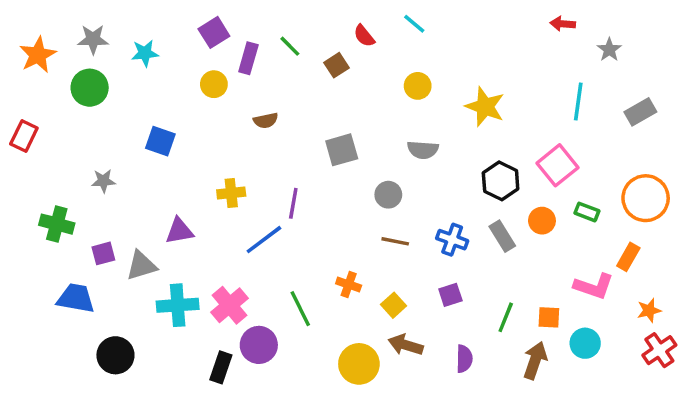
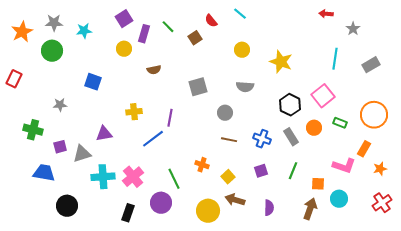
orange star: (649, 310) -> (380, 169), moved
green line: (506, 317) -> (293, 171), moved
purple circle: (259, 345) -> (161, 203), moved

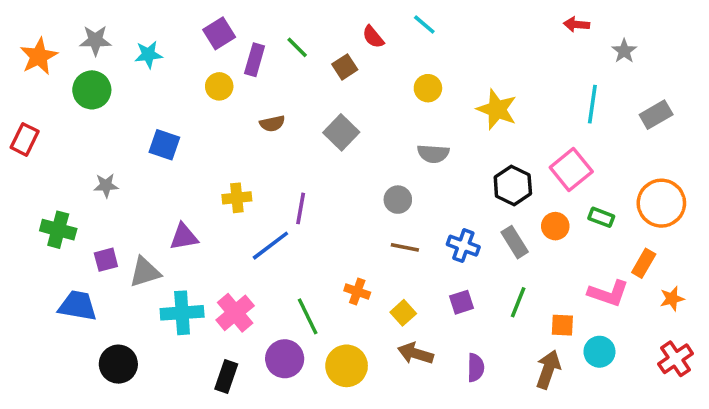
gray square: (198, 87) -> (341, 132), moved, turned -30
yellow circle: (208, 211) -> (347, 366), moved

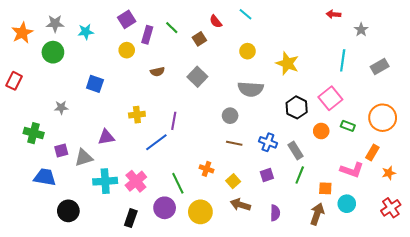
gray semicircle: (433, 154) -> (251, 89), size x1.4
gray rectangle: (515, 242) -> (296, 150), moved

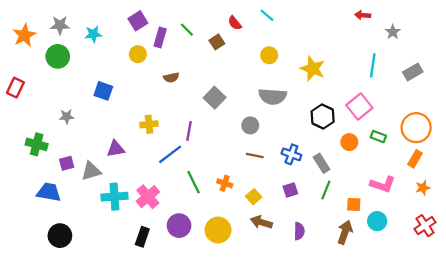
gray square: (197, 77) -> (215, 98), moved
orange rectangle: (372, 153) -> (415, 159), moved
green line: (178, 183) -> (194, 182), moved
black circle: (68, 211) -> (60, 236), moved

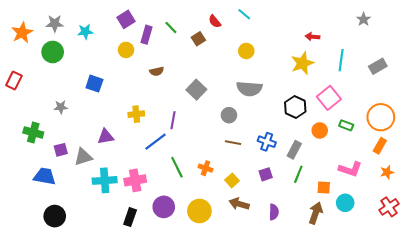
red arrow: (363, 15) -> (313, 37), moved
gray star: (393, 32) -> (364, 19), moved
yellow star: (313, 69) -> (302, 63), moved, turned 30
gray rectangle: (322, 163) -> (294, 150), turned 60
pink cross: (148, 197) -> (135, 180), turned 30

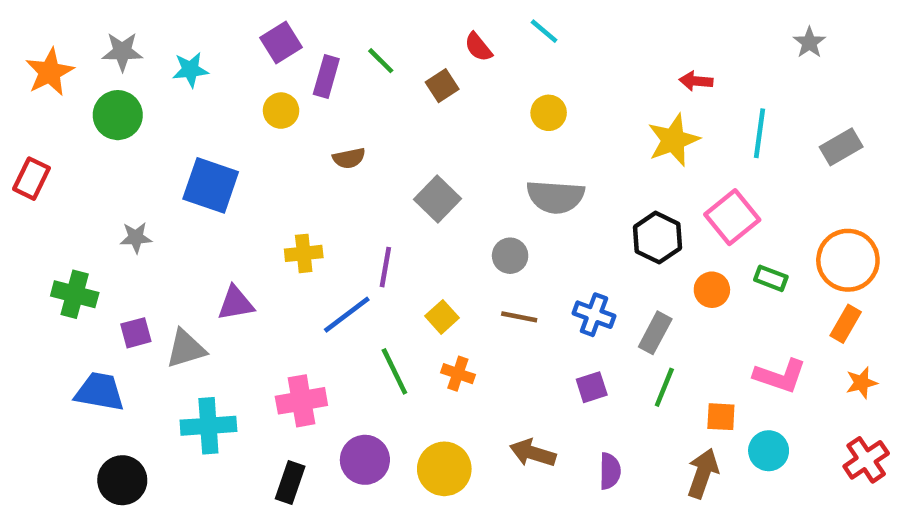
blue square: (94, 84) -> (211, 185), size x1.4
cyan cross: (105, 180) -> (208, 426), moved
yellow square: (232, 180) -> (442, 317), moved

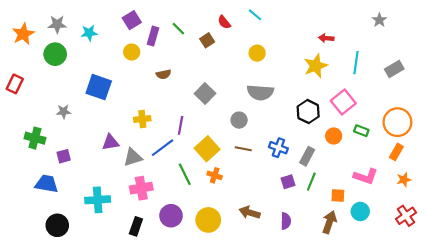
yellow square: (442, 317) -> (207, 149), size x1.6
gray triangle: (186, 349) -> (133, 157), moved
purple square: (592, 387) -> (288, 182), moved

